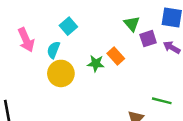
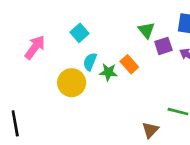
pink arrow: (26, 40) -> (35, 47), turned -120
cyan semicircle: (53, 50) -> (90, 62), moved

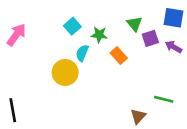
pink arrow: (35, 47) -> (16, 35), moved
green star: (108, 72) -> (99, 35), moved

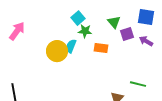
cyan square: (72, 26) -> (78, 18), moved
orange rectangle: (119, 55) -> (101, 48), turned -40
yellow circle: (65, 72) -> (57, 51), moved

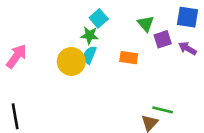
pink arrow: (17, 31) -> (16, 56), moved
green star: (85, 31) -> (90, 35), moved
green line: (138, 84) -> (163, 110), moved

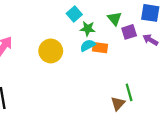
green star: (90, 35) -> (88, 29), moved
cyan semicircle: (90, 55) -> (88, 45), moved, turned 40
green line: (163, 110) -> (129, 92), turned 60

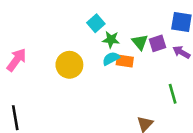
green triangle: (114, 19) -> (140, 42), moved
green line: (129, 92) -> (173, 94), moved

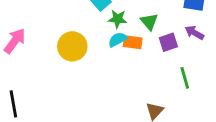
purple square: (158, 43) -> (168, 42), moved

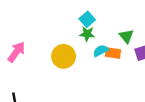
green star: (118, 19) -> (87, 34), moved

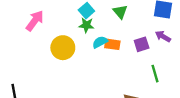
green triangle: (126, 36) -> (120, 12), moved
pink arrow: (16, 52) -> (35, 21), moved

